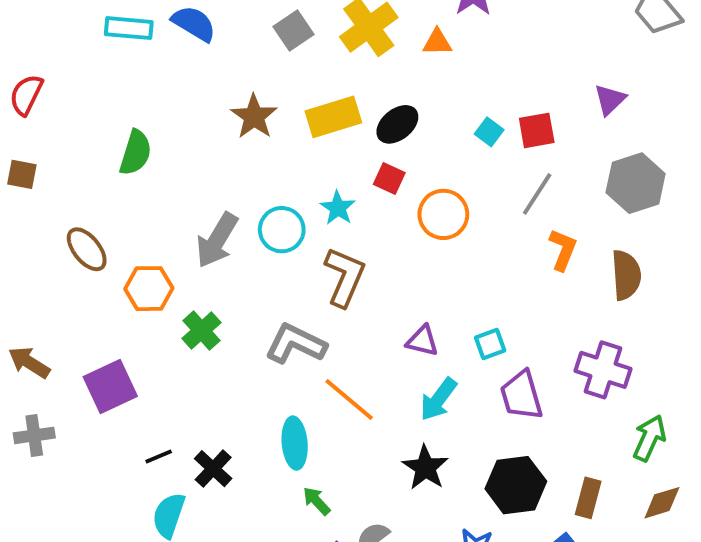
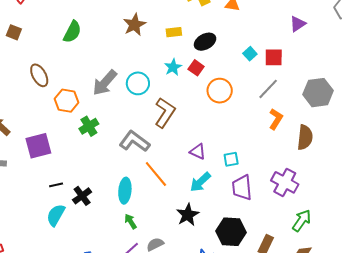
purple triangle: (610, 100) -> (298, 24), moved
yellow rectangle: (333, 117) -> (174, 32), size x0.6
cyan star: (338, 208) -> (173, 67), moved

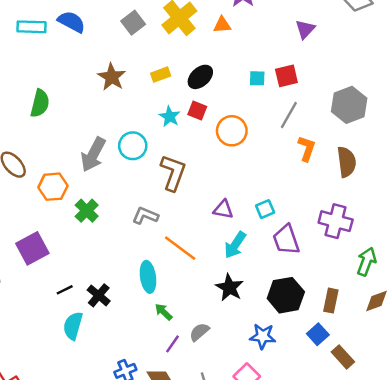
cyan square: (250, 54) -> (257, 78), turned -32
gray L-shape: (134, 141) -> (145, 216), size x0.7

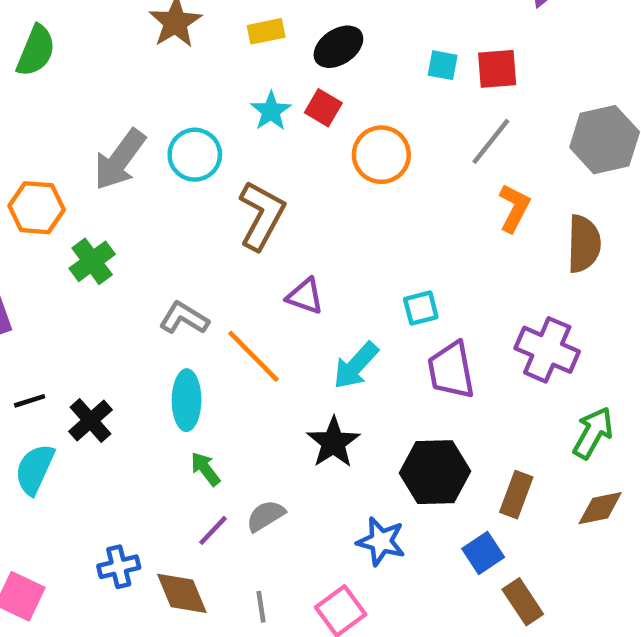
purple triangle: (223, 209) -> (305, 296), moved
gray L-shape: (145, 216) -> (184, 318), moved

